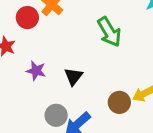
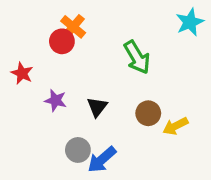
red circle: (27, 18) -> (62, 41), moved
brown circle: (119, 102) -> (148, 113), moved

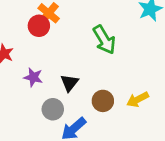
brown circle: (148, 113) -> (103, 101), moved
gray circle: (78, 150) -> (53, 109), moved

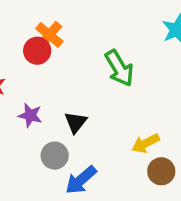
yellow arrow: (138, 100) -> (146, 143), moved
brown circle: (103, 101) -> (161, 171), moved

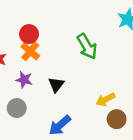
orange cross: (49, 35) -> (30, 51), moved
gray circle: (55, 156) -> (17, 108), moved

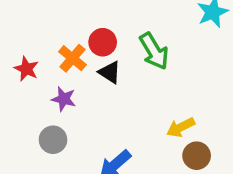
red circle: (29, 34) -> (103, 42), moved
black triangle: (56, 85) -> (110, 72), moved, turned -35

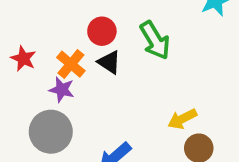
orange cross: (72, 58) -> (71, 64), moved
gray circle: (53, 140) -> (51, 132), size x1.5

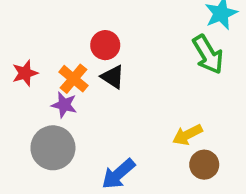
green arrow: (155, 40) -> (208, 54), moved
red star: (23, 59) -> (25, 73), turned 30

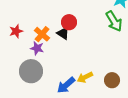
red circle: (105, 45) -> (69, 22), moved
yellow arrow: (187, 135) -> (85, 77), moved

